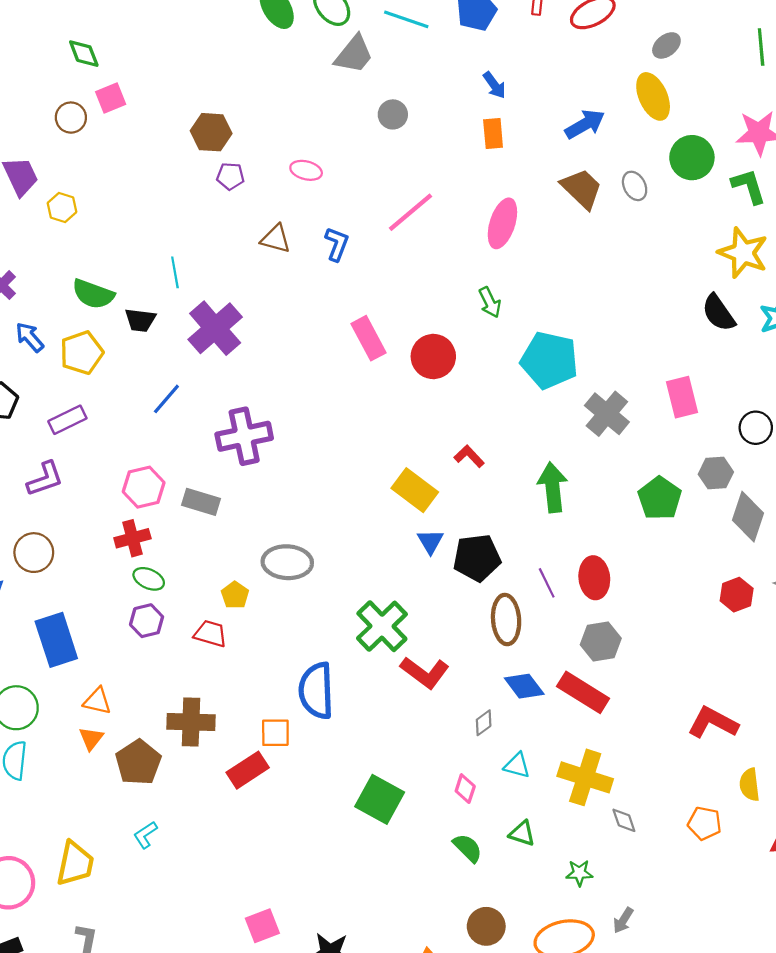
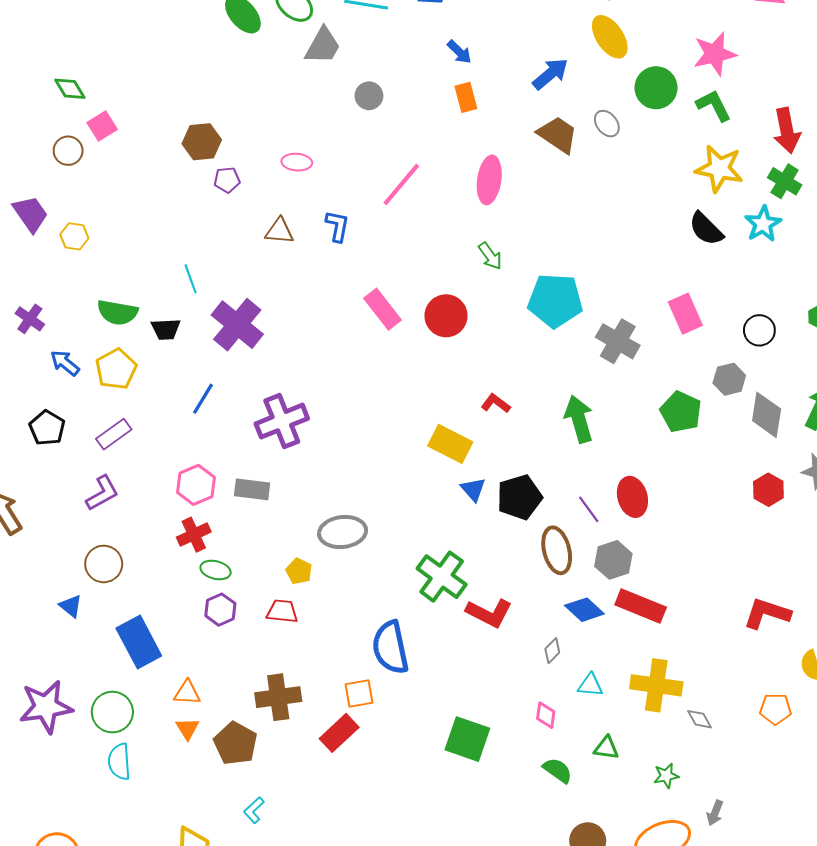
gray hexagon: (601, 642) -> (613, 560), moved

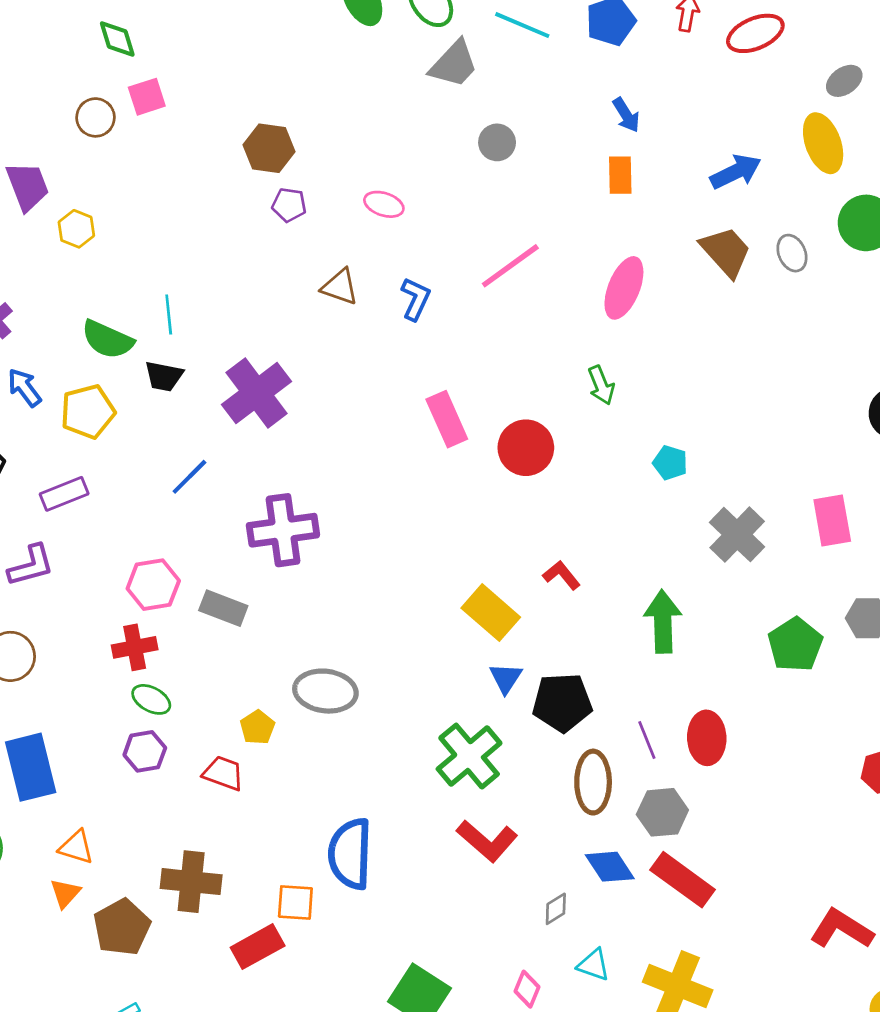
cyan line: (191, 279) -> (169, 315), moved
cyan pentagon: (555, 301) -> (670, 463), size x0.5
green cross: (442, 577) -> (469, 756), moved

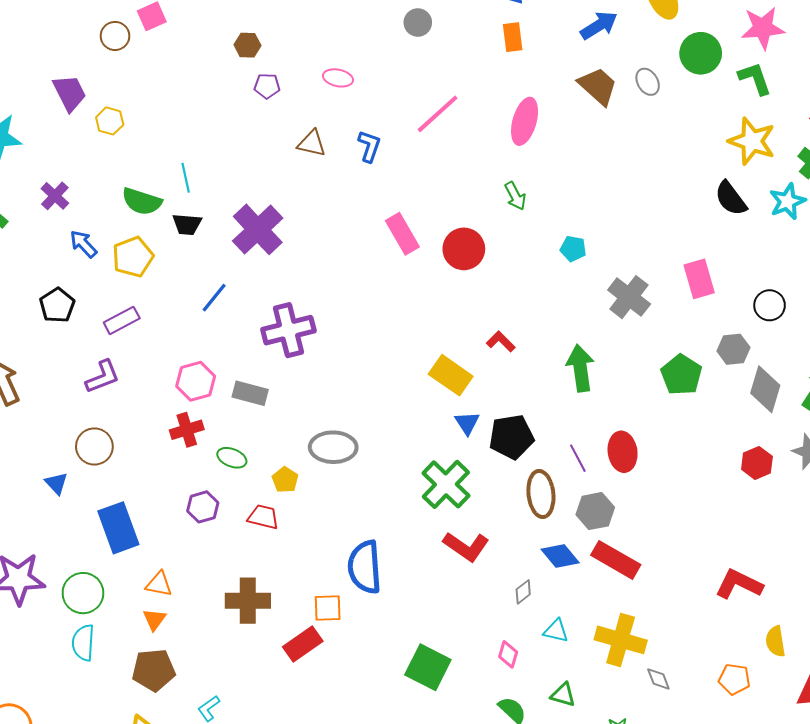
brown hexagon: (269, 148) -> (247, 45), size x0.7
green ellipse: (151, 699) -> (232, 458), moved
brown pentagon: (122, 927) -> (154, 670), moved, turned 30

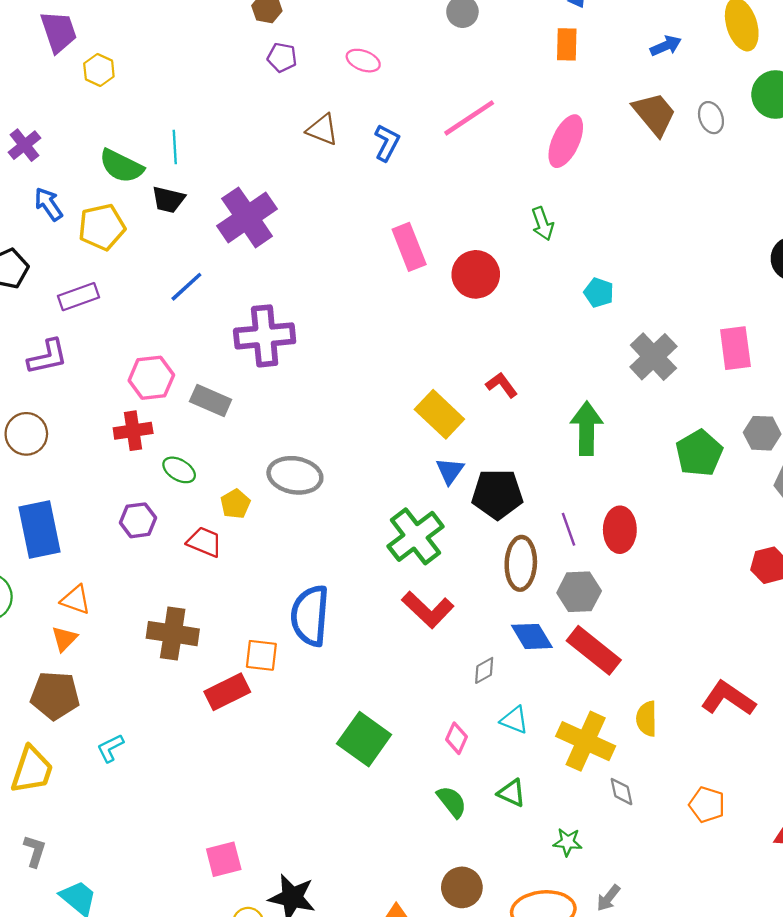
blue arrow: (599, 25) -> (666, 46), size x0.7
yellow semicircle: (775, 641) -> (647, 719), moved

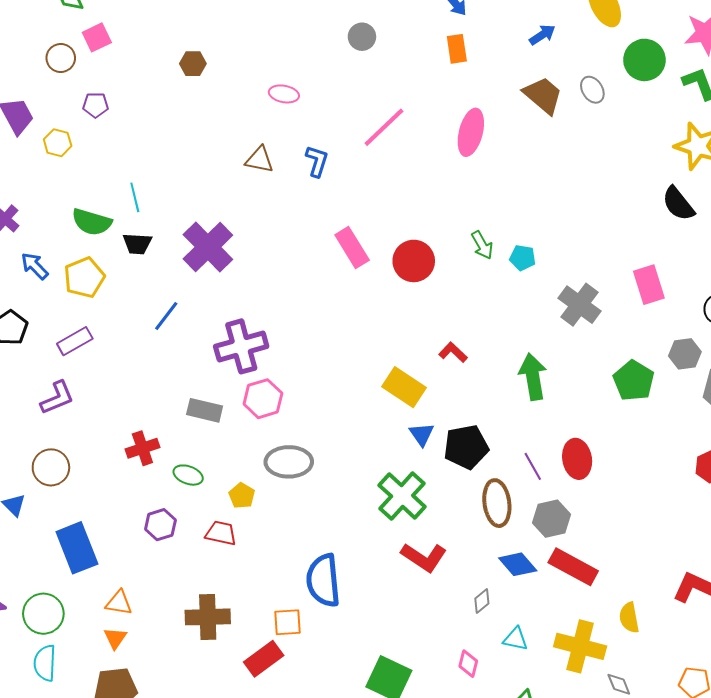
purple pentagon: (282, 57) -> (96, 105), moved
green arrow: (543, 224) -> (482, 245), moved
pink hexagon: (151, 378) -> (263, 399), moved

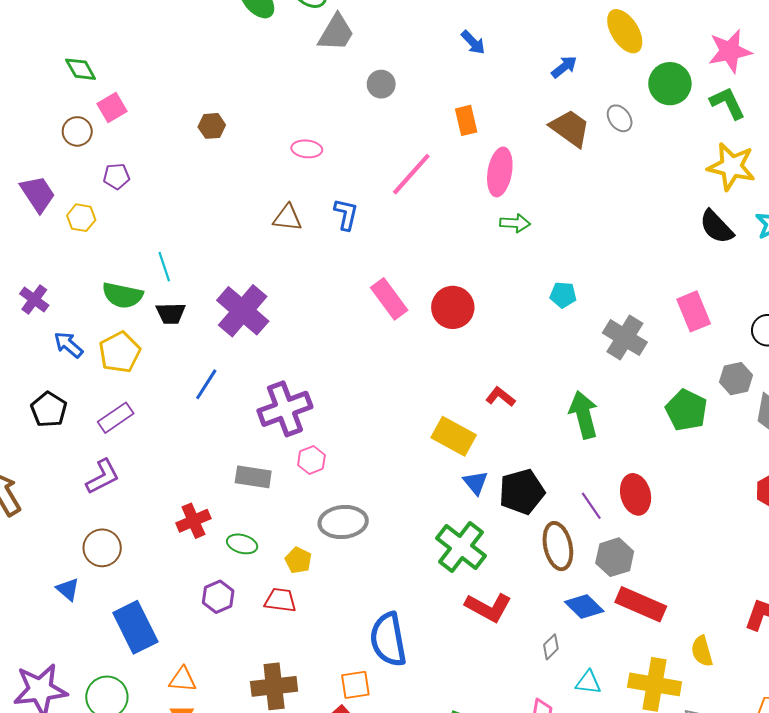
orange rectangle: (457, 49) -> (466, 120), moved
green arrow: (482, 245) -> (515, 223), moved, turned -52
pink hexagon: (263, 399) -> (311, 460), size x0.7

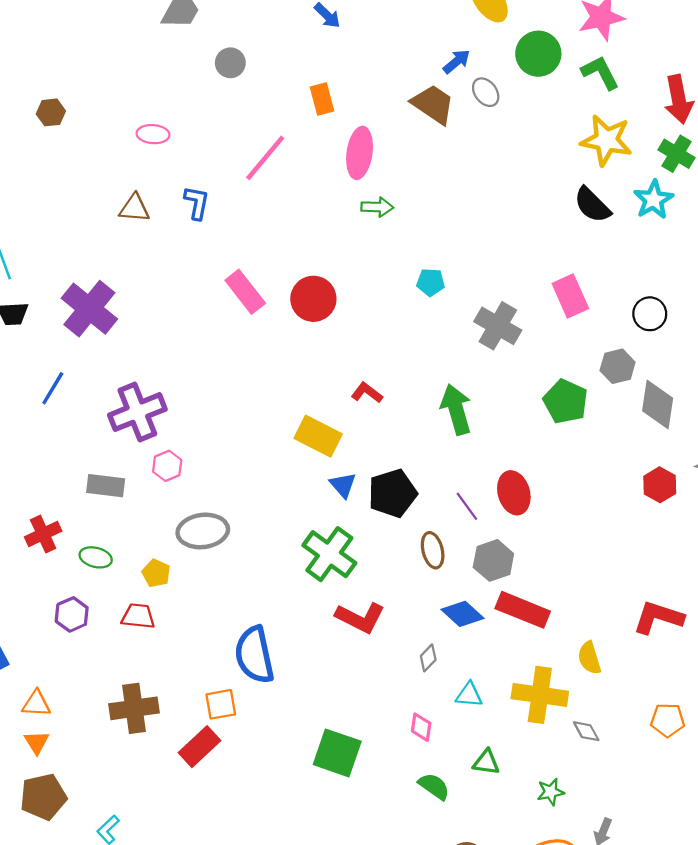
blue arrow: (564, 67) -> (456, 62), moved
brown ellipse: (558, 546) -> (433, 550), size x0.7

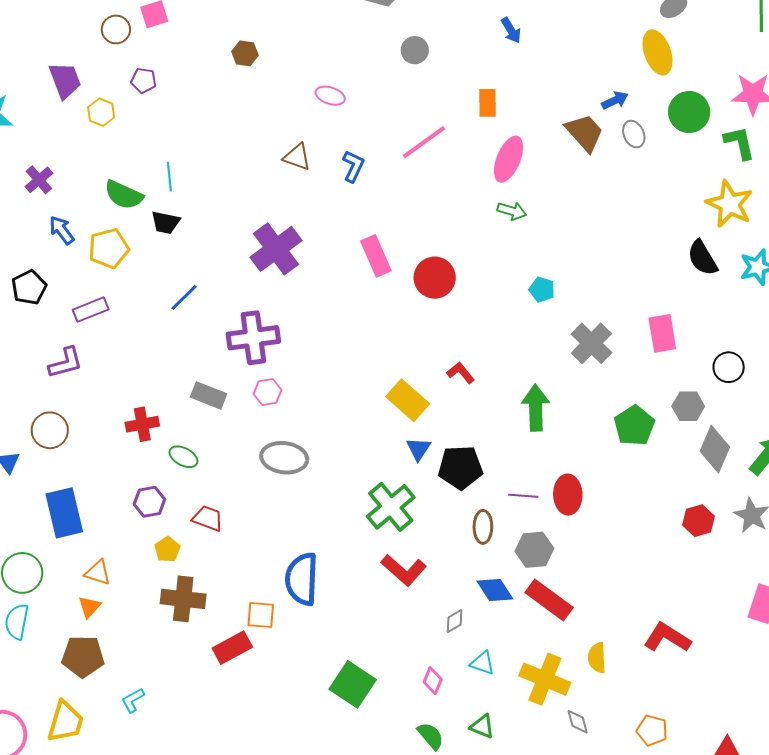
purple cross: (89, 309) -> (276, 249), moved
purple line: (467, 506) -> (523, 496), turned -64
yellow pentagon: (156, 573) -> (167, 549), moved

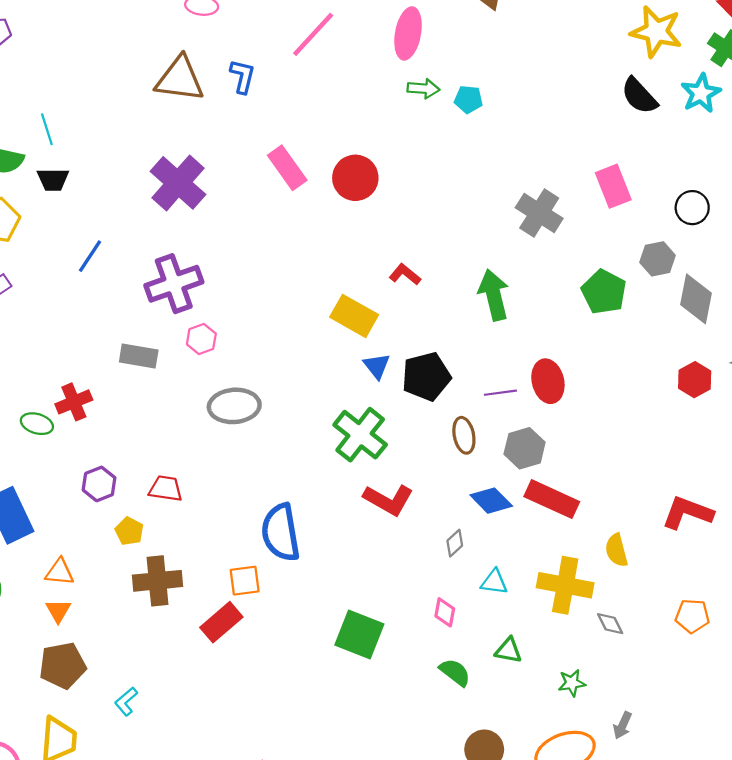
brown triangle: (297, 157) -> (180, 79), size x1.6
cyan pentagon: (542, 290) -> (468, 99), moved
green ellipse: (183, 457) -> (37, 424), moved

